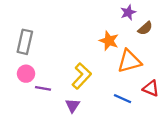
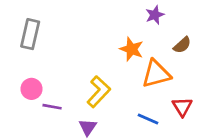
brown semicircle: (145, 28) -> (182, 45), moved
gray rectangle: (25, 42) -> (30, 34), moved
red triangle: (151, 88) -> (182, 107), turned 36

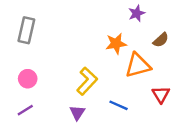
orange star: (132, 49) -> (116, 44), turned -30
purple line: (52, 107) -> (25, 110), moved, turned -42
blue line: (148, 119) -> (118, 105), moved

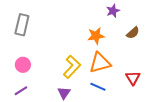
orange triangle: (138, 65) -> (100, 63), moved

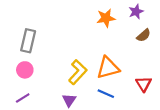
purple star: (113, 11) -> (136, 12), moved
gray rectangle: (22, 25) -> (28, 41), moved
orange star: (96, 36) -> (106, 18), moved

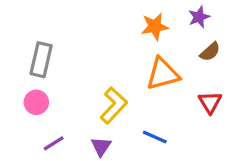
orange triangle: (108, 68) -> (163, 74), moved
red triangle: (144, 84) -> (210, 102), moved
purple line: (23, 98) -> (54, 143), moved

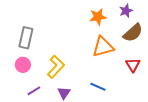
brown semicircle: (210, 52) -> (133, 33), size x1.5
yellow L-shape: (114, 105) -> (56, 67), moved

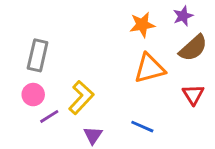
purple line: (34, 91) -> (49, 116), moved

